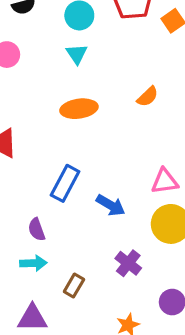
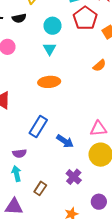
orange semicircle: (148, 97) -> (99, 66), moved
purple semicircle: (37, 230) -> (19, 153), turned -80
cyan arrow: (33, 263) -> (16, 174), turned -105

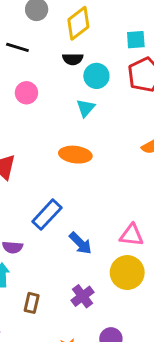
black semicircle: (19, 18) -> (73, 59), moved
brown rectangle: (40, 188) -> (32, 303), turned -32

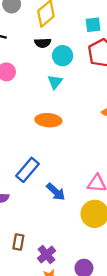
purple cross: (82, 296) -> (46, 255), moved

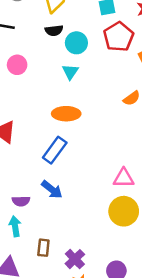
blue rectangle: (28, 170) -> (55, 150), moved
blue arrow: (56, 192) -> (52, 189), moved

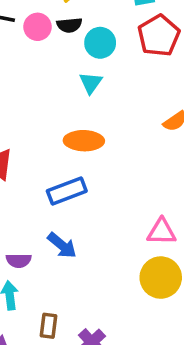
pink circle: (17, 65) -> (37, 27), moved
blue rectangle: (55, 150) -> (67, 191), turned 32

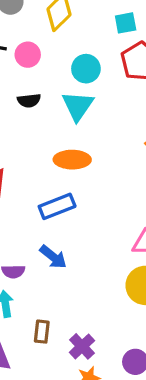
black semicircle: (69, 25) -> (29, 100), moved
cyan triangle: (91, 83) -> (78, 106), size x1.5

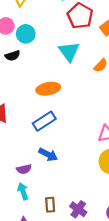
cyan circle: (86, 69) -> (26, 34), moved
cyan triangle: (78, 106) -> (69, 52), moved

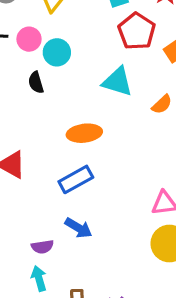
cyan triangle: (69, 52) -> (118, 82), turned -40
black semicircle: (13, 56) -> (36, 82), turned 88

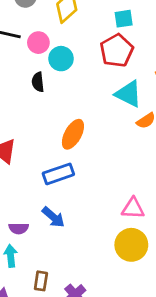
red pentagon: (137, 31) -> (117, 51), moved
cyan triangle: (118, 82) -> (128, 94), moved
orange ellipse: (84, 133) -> (73, 134), turned -64

